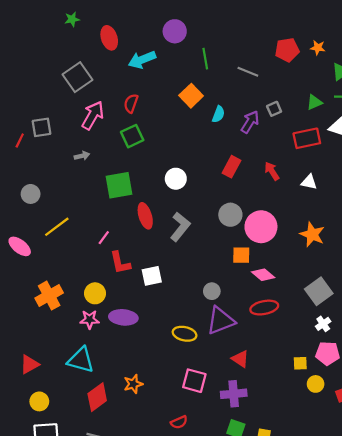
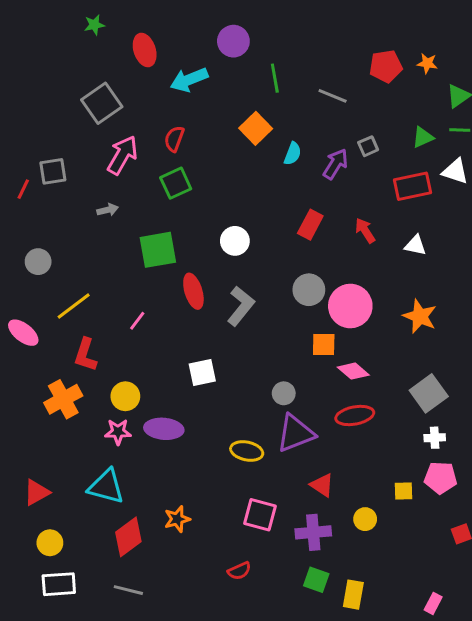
red L-shape: (120, 263) -> (85, 355), moved, turned 30
white cross: (323, 324) -> (435, 438), turned 32
yellow circle: (316, 384) -> (365, 519), moved

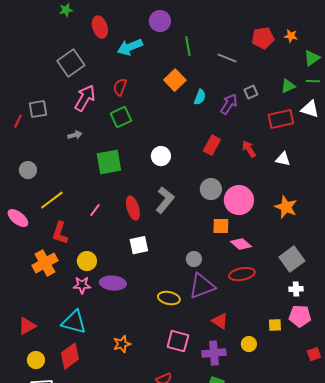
red ellipse: (193, 291) -> (133, 208), moved
red diamond: (128, 537) -> (70, 356), moved

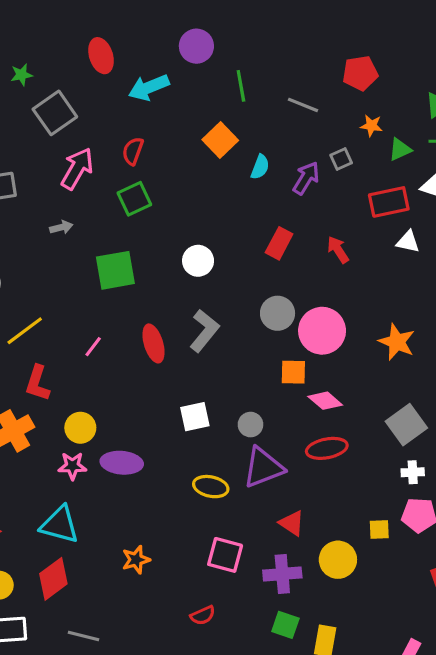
green star: (66, 10) -> (22, 75), moved
orange star: (291, 36) -> (371, 126), moved
white triangle: (283, 159) -> (408, 242), moved
white square: (139, 245) -> (195, 417), moved
yellow circle: (249, 344) -> (338, 560), size x1.5

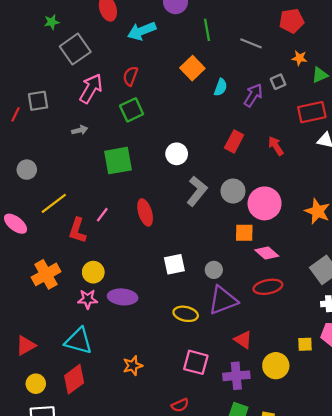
gray L-shape: (204, 331) -> (197, 191), moved
red L-shape: (37, 383) -> (77, 230), moved

